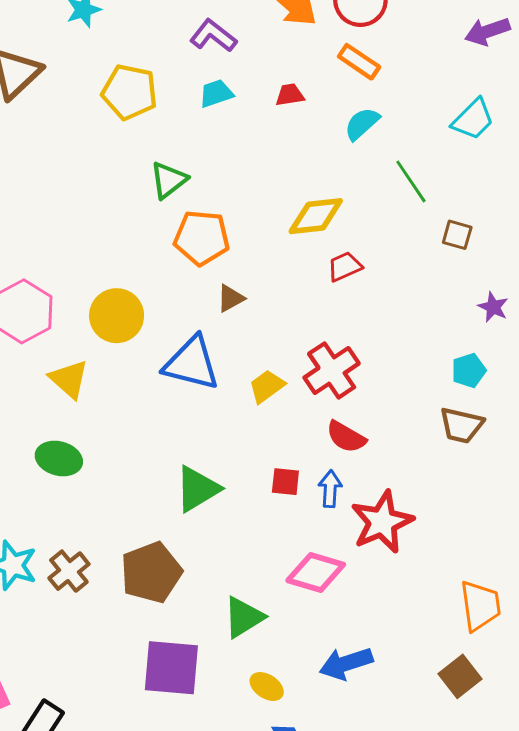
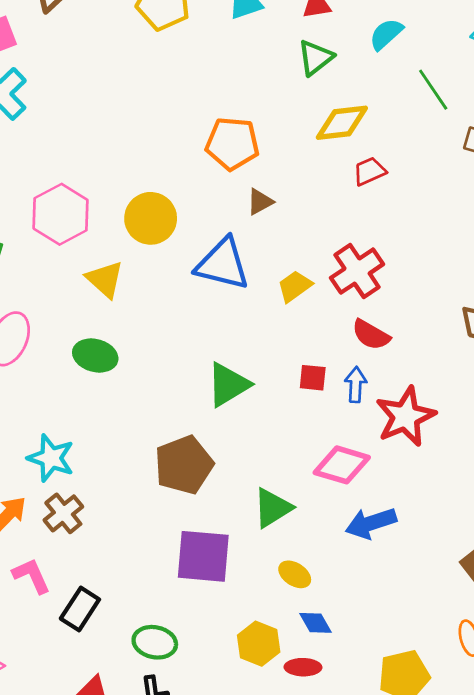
green triangle: (169, 180) -> (315, 58), moved
brown cross: (69, 571) -> (63, 513), moved
blue arrow: (346, 663) -> (371, 523), moved

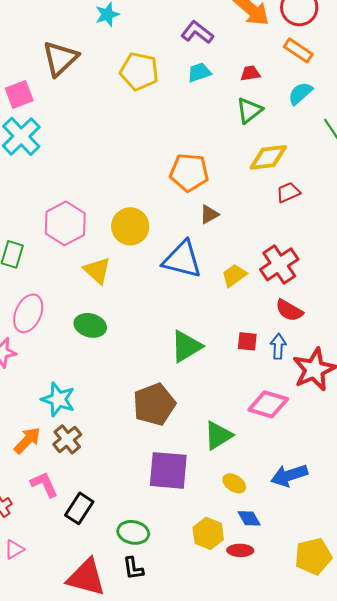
blue arrow: (371, 523) -> (289, 475), moved

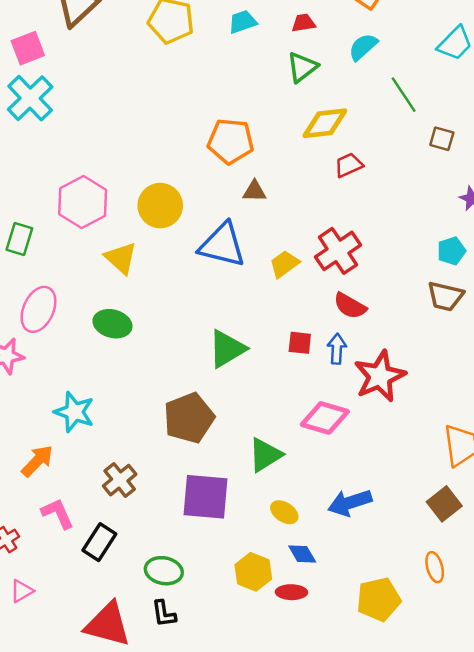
brown triangle: (209, 214) -> (254, 191), turned 30
brown cross: (67, 439) -> (120, 480), moved

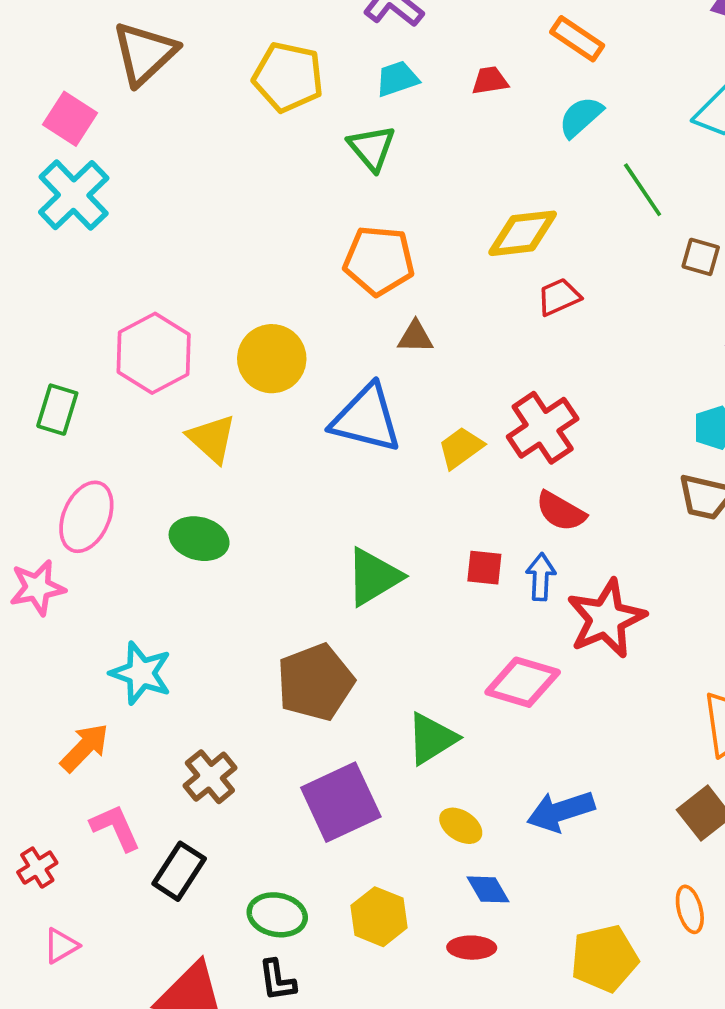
pink square: (28, 48) -> (70, 119), turned -36
green triangle: (302, 67) -> (372, 148), moved, turned -32
purple square: (206, 497) -> (341, 802), turned -30
yellow hexagon: (253, 572) -> (379, 917), moved

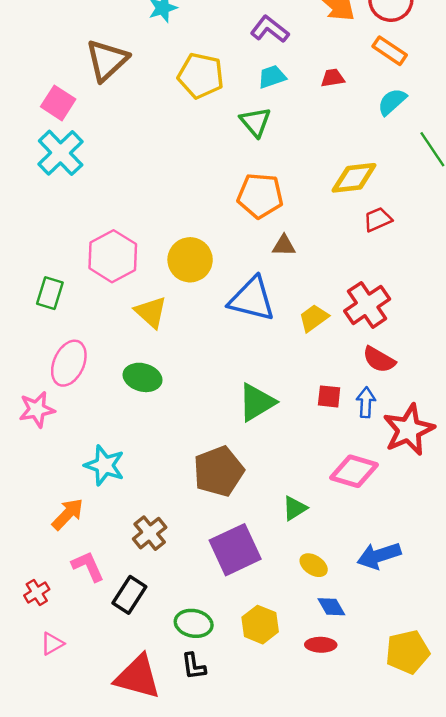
green triangle: (432, 739) -> (295, 508), size x0.7

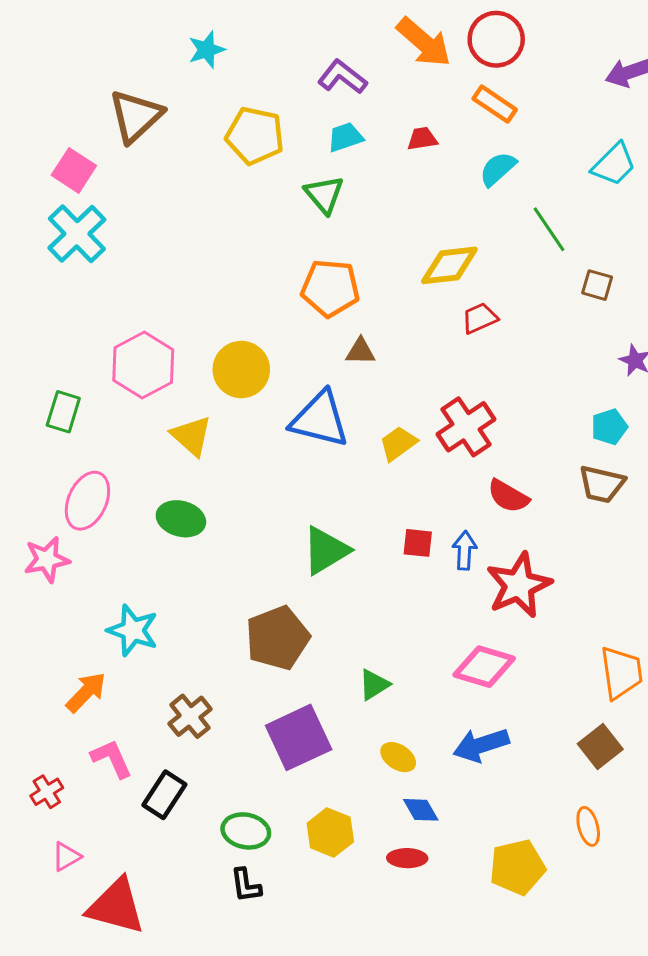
red semicircle: (379, 360) -> (508, 496), moved
pink diamond: (354, 471) -> (484, 667), moved
red triangle: (138, 677) -> (116, 906), moved

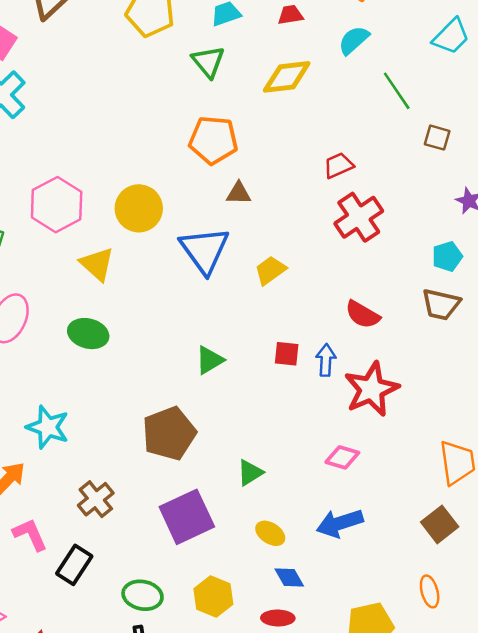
yellow diamond: (449, 265) -> (287, 77), moved
blue triangle: (320, 419) -> (205, 250), turned 40
red cross: (466, 427) -> (359, 217), moved
green triangle: (326, 550) -> (210, 360), size x0.7
pink diamond: (484, 667) -> (342, 457), size x0.7

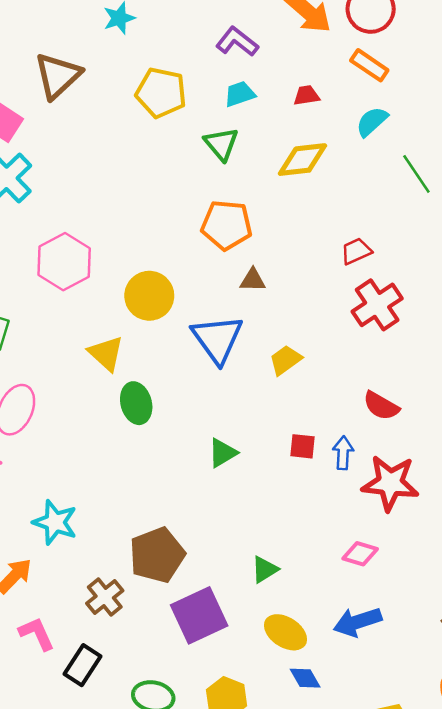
pink hexagon: (57, 205) -> (64, 262), moved
green ellipse: (88, 334) -> (136, 403), moved, turned 60
red star: (371, 389) -> (390, 483), turned 30
brown pentagon: (169, 433) -> (157, 555), moved
yellow ellipse: (270, 533) -> (285, 632), size x1.4

